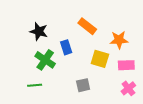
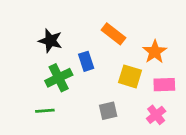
orange star: (119, 40) -> (155, 52), turned -30
green cross: (45, 60) -> (59, 78), turned 30
pink cross: (128, 88) -> (156, 115), moved

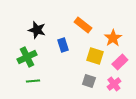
green cross: (59, 78) -> (27, 57), moved
pink rectangle: (164, 85) -> (120, 62), turned -42
gray square: (108, 111) -> (89, 81), moved, turned 32

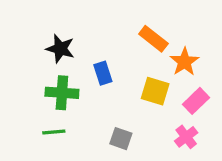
orange rectangle: (83, 25) -> (153, 39), moved
green cross: (27, 57) -> (62, 93), moved, turned 30
gray square: (89, 81) -> (121, 139), moved

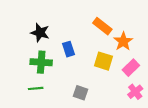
pink cross: (186, 137) -> (135, 92), moved

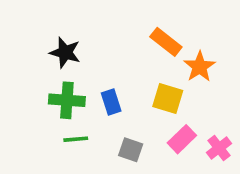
blue rectangle: (69, 49) -> (111, 102), moved
pink rectangle: (131, 68) -> (182, 139), moved
green line: (36, 88) -> (76, 139), moved

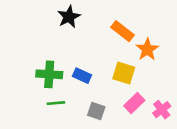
black star: (65, 53) -> (69, 17), moved, turned 30
blue rectangle: (111, 102) -> (82, 76), turned -48

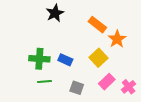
yellow square: (124, 73) -> (98, 58), turned 30

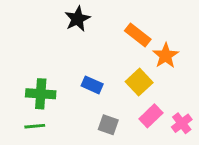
green cross: (39, 59) -> (41, 94), moved
green line: (45, 82) -> (35, 126), moved

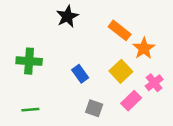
blue rectangle: (92, 85) -> (80, 74), turned 30
green cross: (41, 94) -> (29, 61), moved
pink cross: (182, 123) -> (154, 83), moved

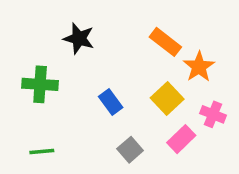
black star: (67, 16) -> (79, 38), moved, turned -30
pink cross: (154, 83) -> (213, 114), turned -30
gray square: (94, 108) -> (130, 150), turned 30

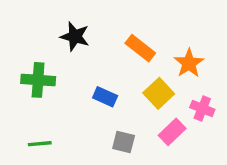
orange rectangle: (165, 42) -> (140, 48), moved
blue rectangle: (111, 102) -> (105, 97), turned -30
gray square: (130, 150) -> (124, 142), turned -35

